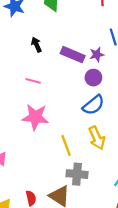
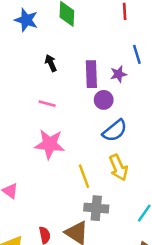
purple rectangle: (73, 55) -> (91, 74), turned 65
purple circle: (93, 78) -> (104, 100), moved

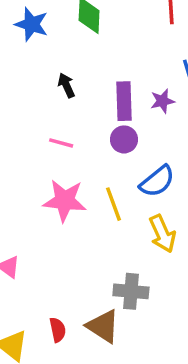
purple circle: (104, 100) -> (124, 139), moved
yellow line: (84, 176) -> (114, 204), moved

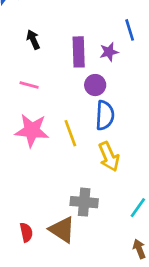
purple circle: (124, 139) -> (95, 85), moved
blue semicircle: (157, 181) -> (105, 115), turned -48

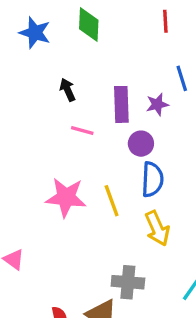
pink line: (29, 85) -> (82, 131), moved

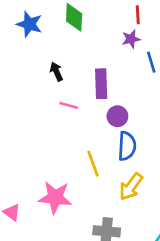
purple star: (157, 104) -> (131, 39), moved
pink star: (66, 197) -> (55, 197), moved
yellow arrow: (157, 228) -> (131, 187), turned 60

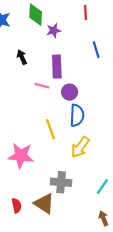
purple star: (131, 39) -> (54, 31), moved
pink line: (69, 105) -> (42, 86), moved

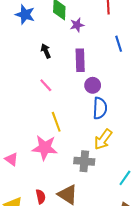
pink line: (42, 86) -> (46, 85), moved, turned 32
yellow line: (50, 129) -> (56, 122), moved
gray cross: (61, 182) -> (84, 161), moved

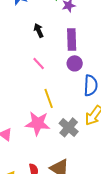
purple circle: (93, 85) -> (75, 63), moved
gray cross: (84, 161) -> (69, 127), moved, turned 36

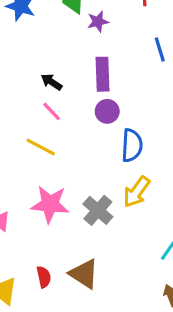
black arrow: (39, 30) -> (52, 82), moved, turned -32
yellow line: (49, 98) -> (41, 147), moved, turned -42

